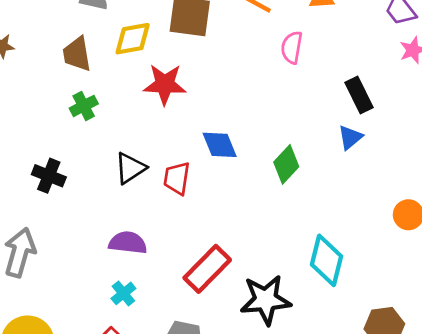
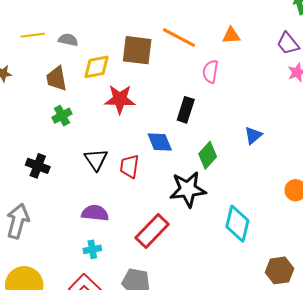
black rectangle: (359, 95) -> (186, 110), moved, turned 45
black triangle: (130, 168) -> (96, 160), turned -30
cyan cross: (123, 293) -> (92, 249), turned 30
black star: (266, 300) -> (188, 189), moved

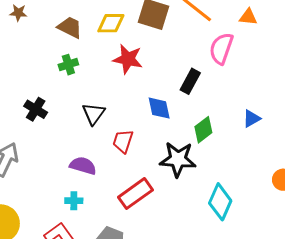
pink semicircle: (210, 72) -> (221, 48), size x1.4
brown trapezoid: (57, 78) -> (70, 27), turned 116
red trapezoid: (129, 166) -> (123, 141), moved

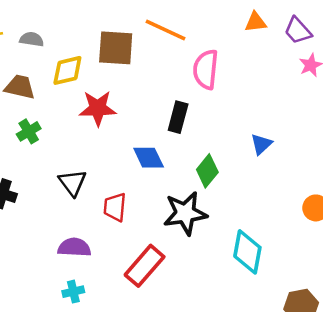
orange triangle: (248, 17) -> (255, 22), moved

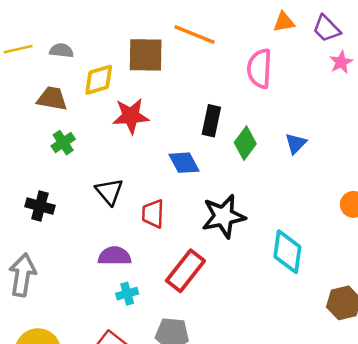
pink semicircle: (206, 69) -> (260, 69), moved
green diamond: (207, 171) -> (245, 143), moved
cyan cross: (73, 292) -> (127, 294), moved

